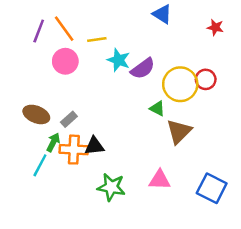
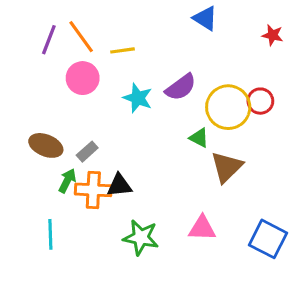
cyan star: (119, 60) -> (138, 98), moved
cyan line: (40, 165) -> (50, 234), moved, turned -30

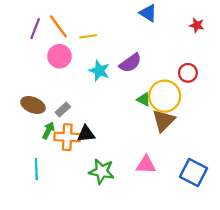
yellow circle: (228, 107) -> (165, 96), moved

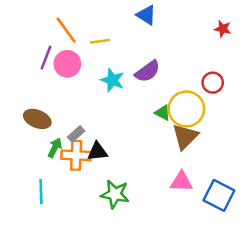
blue triangle: (148, 13) -> (146, 15), moved
purple line: (35, 29) -> (46, 58), moved
gray rectangle: (63, 109) -> (76, 134), moved
pink triangle: (146, 165) -> (181, 182), moved

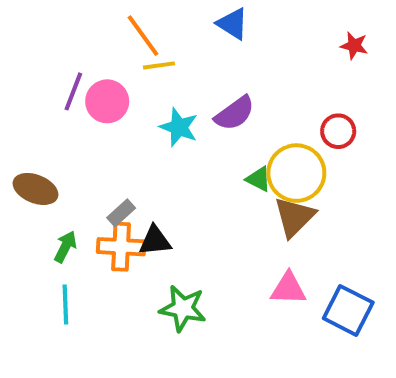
orange line: (66, 30) -> (143, 36), moved
brown ellipse: (37, 119) -> (35, 189), moved
green arrow: (55, 148) -> (65, 247), moved

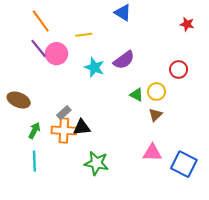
orange line: (143, 36) -> (41, 21), moved
purple line: (73, 91) -> (39, 48), turned -60
yellow circle: (296, 173) -> (156, 92), size x0.6
brown triangle: (294, 217) -> (155, 115), size x0.6

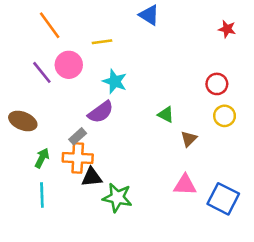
purple line: (39, 48) -> (42, 72), moved
purple semicircle: (124, 60) -> (101, 112), moved
yellow circle: (156, 92) -> (225, 116), moved
black triangle: (82, 127) -> (92, 177), moved

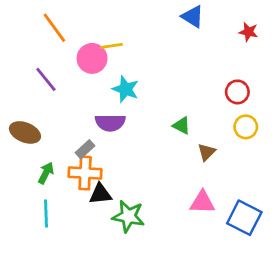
blue triangle: (149, 15) -> (193, 17), moved
pink circle: (69, 65) -> (92, 58), moved
purple semicircle: (101, 112) -> (110, 123), turned 36

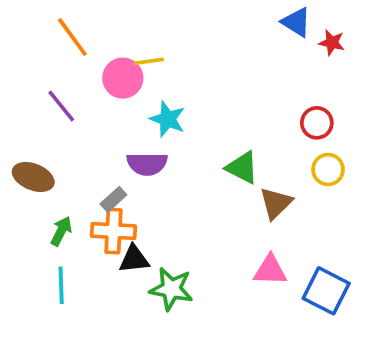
blue triangle: (193, 17) -> (296, 22), moved
green triangle: (181, 125) -> (242, 168), size x1.4
brown triangle: (207, 152) -> (276, 203), size x1.4

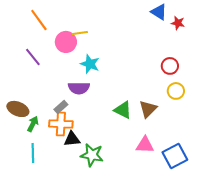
green triangle: (242, 168) -> (123, 110), moved
brown ellipse: (33, 177) -> (18, 109), moved
blue square: (326, 291) -> (175, 156), turned 35

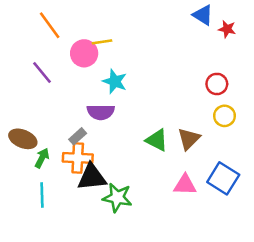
black triangle: (72, 139) -> (92, 177), size x1.4
blue square: (175, 156) -> (223, 178), moved, turned -30

